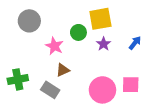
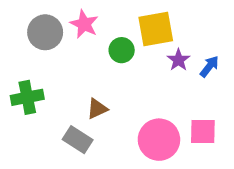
purple star: (104, 44) -> (178, 60), moved
pink star: (54, 46) -> (84, 24), moved
green cross: (18, 79) -> (27, 97), moved

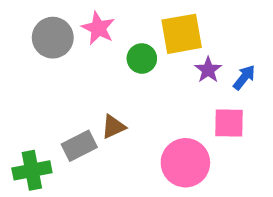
green cross: (27, 97) -> (32, 170), moved
pink square: (203, 131) -> (229, 123), moved
gray rectangle: (78, 140) -> (79, 146), moved, turned -60

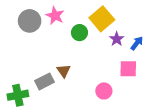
yellow square: (182, 34) -> (102, 19), turned -30
brown triangle: (113, 127) -> (64, 71), turned -40
pink circle: (185, 163) -> (104, 91), size x0.6

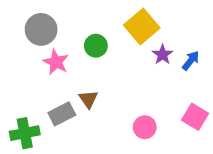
pink star: (55, 16) -> (56, 62), moved
green circle: (79, 33) -> (96, 46), moved
pink square: (128, 69) -> (195, 117), moved, turned 30

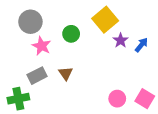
gray rectangle: (62, 114) -> (37, 76), moved
pink square: (195, 117) -> (145, 99), moved
pink circle: (145, 127) -> (117, 99), moved

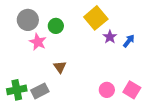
green circle: (71, 34) -> (56, 26), moved
gray rectangle: (37, 76) -> (40, 91), moved

